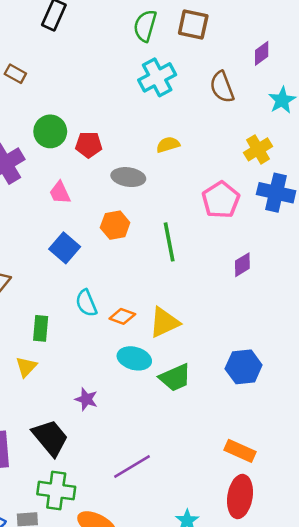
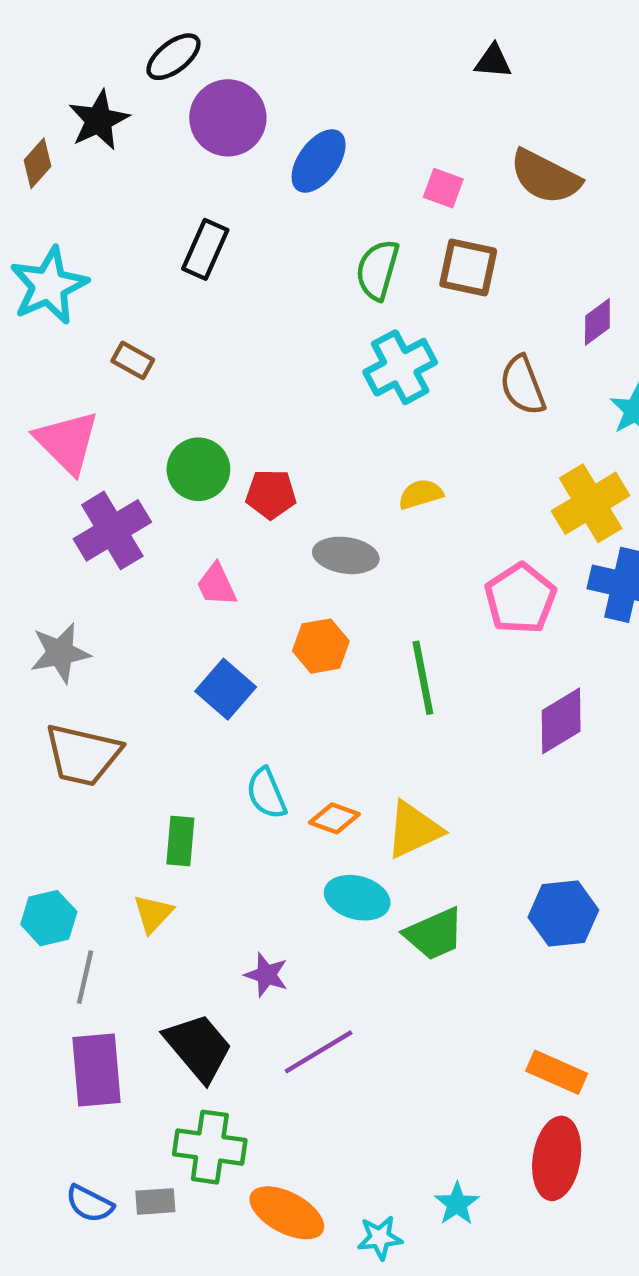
yellow cross: (258, 149) -> (591, 503), size x1.4
purple diamond: (242, 265) -> (561, 721), size x1.4
purple line: (132, 466) -> (319, 1052), moved

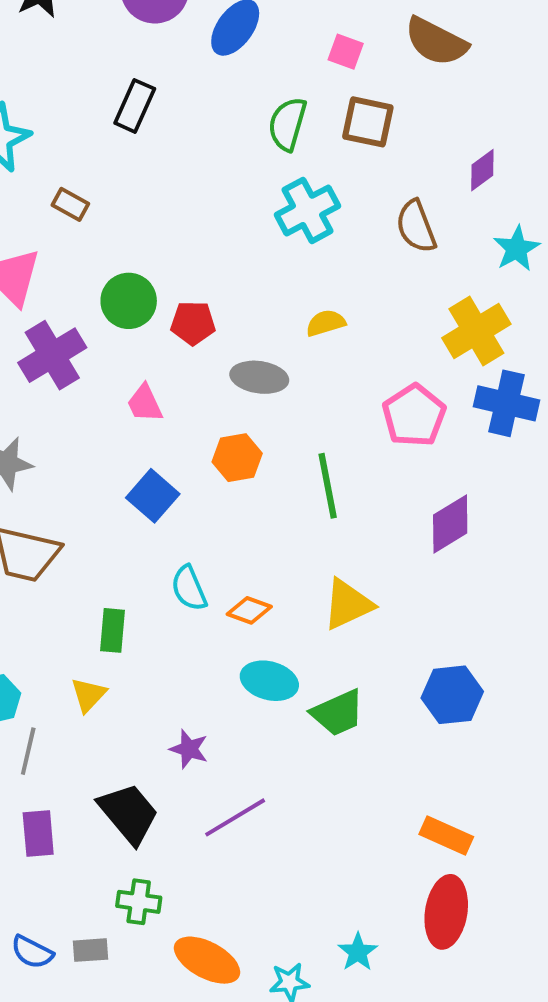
yellow triangle: (414, 830) -> (348, 604), moved
purple rectangle: (96, 1070) -> (38, 833), size x0.7
green cross: (210, 1147) -> (139, 902), size x0.7

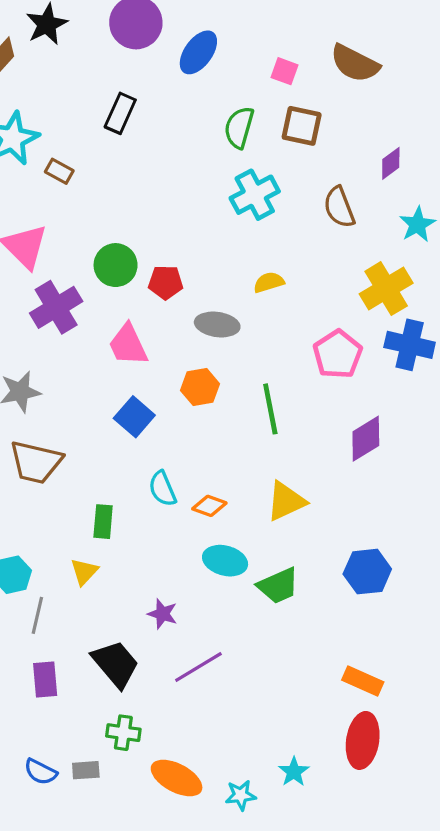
brown rectangle: (70, 204) -> (59, 171), moved
pink trapezoid: (145, 403) -> (128, 345), size x1.4

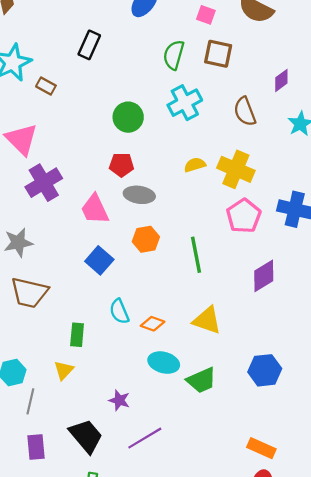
green circle: (116, 265) -> (128, 117), moved
yellow cross: (386, 289) -> (236, 169), moved, turned -36
gray ellipse: (217, 325) -> (139, 195), moved
yellow triangle: (286, 501) -> (207, 320), turned 44

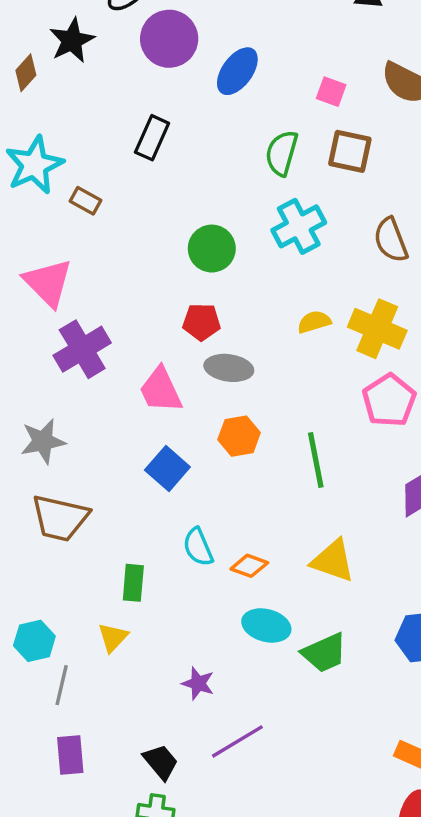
black trapezoid: (86, 436) -> (161, 762), moved, size x0.7

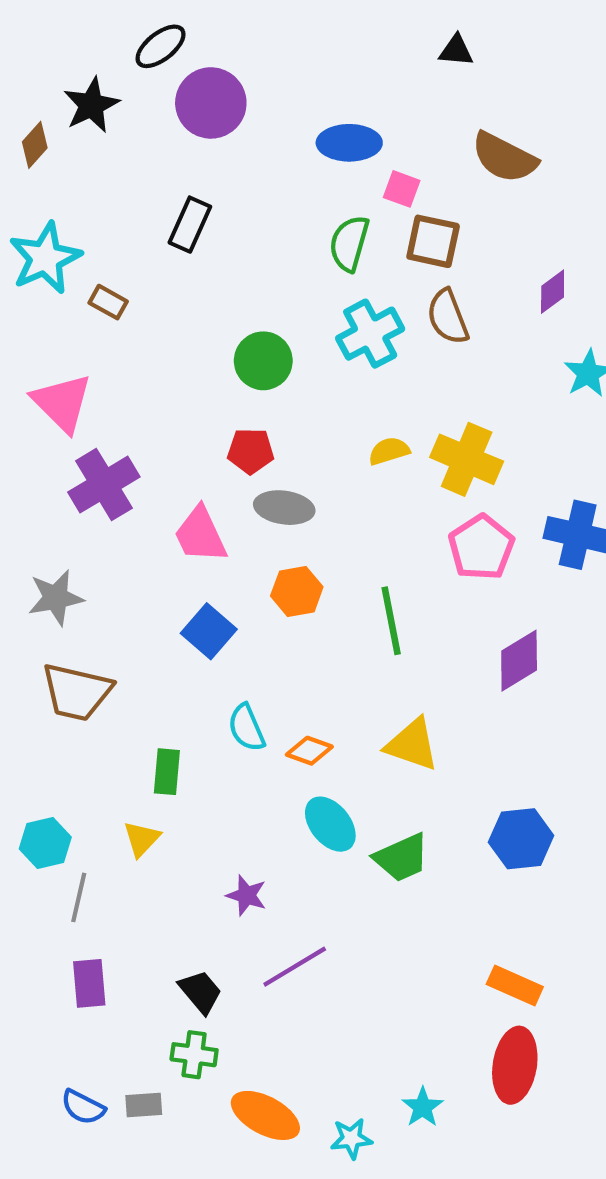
blue ellipse: (237, 71) -> (349, 143), moved, turned 54
pink square: (331, 92) -> (402, 189), moved
brown semicircle: (391, 240) -> (448, 317), moved
cyan ellipse: (266, 625) -> (330, 824), turned 36

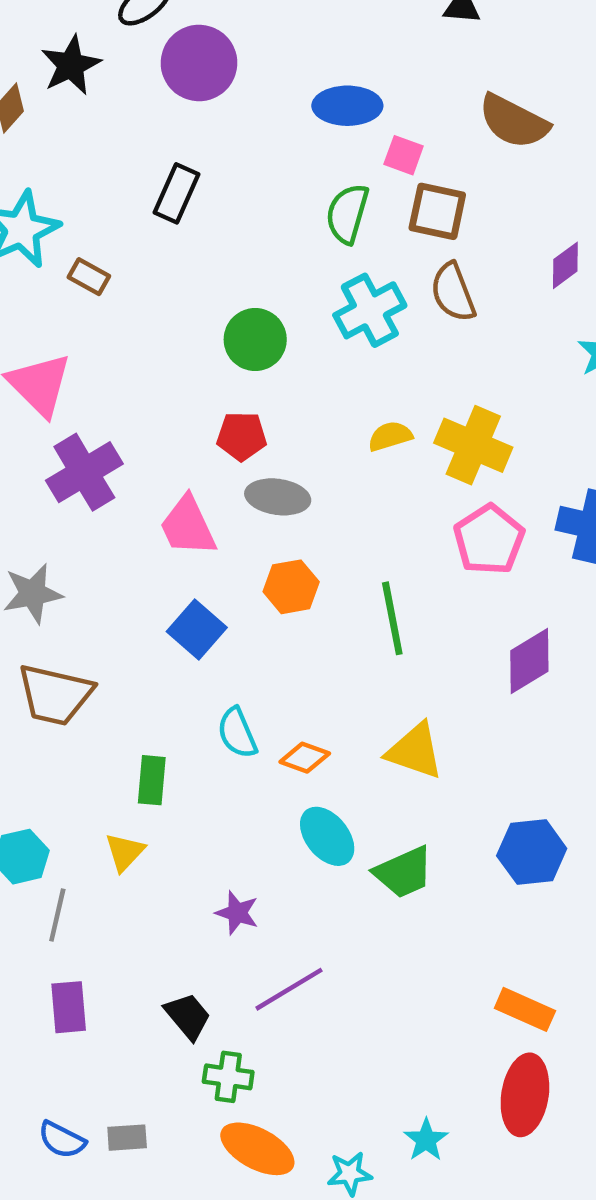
green cross: (194, 1055) -> (228, 1077), moved

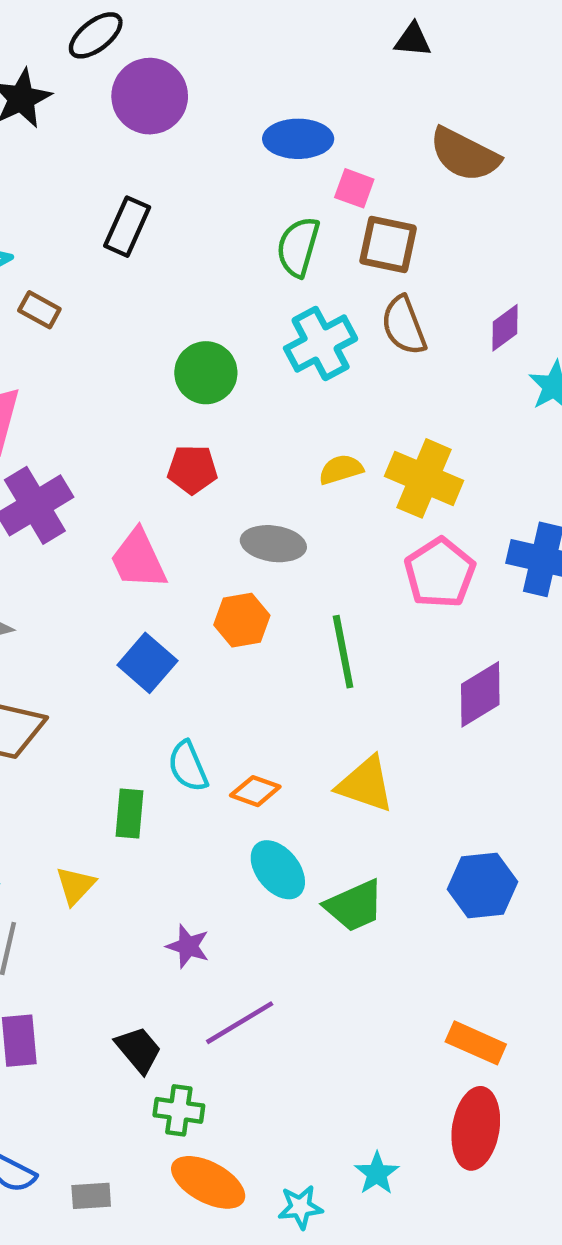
purple diamond: (565, 265) -> (505, 328), moved
gray ellipse: (278, 497) -> (273, 544), moved
green rectangle: (152, 780) -> (129, 814), moved
gray rectangle: (127, 1138) -> (91, 1196), moved

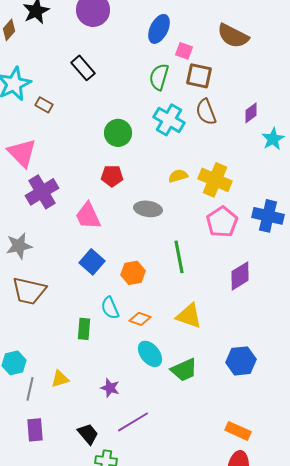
blue ellipse: (298, 139) -> (159, 29), turned -64
black rectangle: (127, 227) -> (83, 68), turned -65
cyan cross: (321, 343) -> (169, 120), turned -32
orange hexagon: (242, 620) -> (133, 273), moved
yellow triangle: (75, 885) -> (60, 379), moved, turned 30

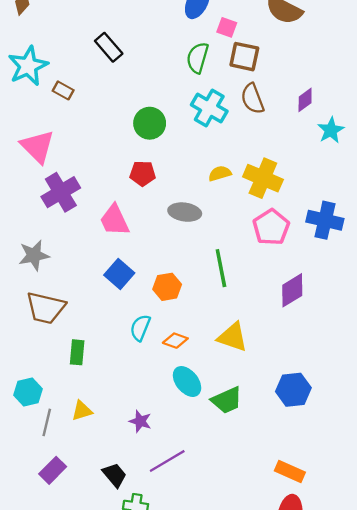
cyan semicircle: (110, 308) -> (140, 328), turned 45
green rectangle: (84, 329) -> (77, 352), moved
purple rectangle: (35, 430) -> (53, 470), turned 50

